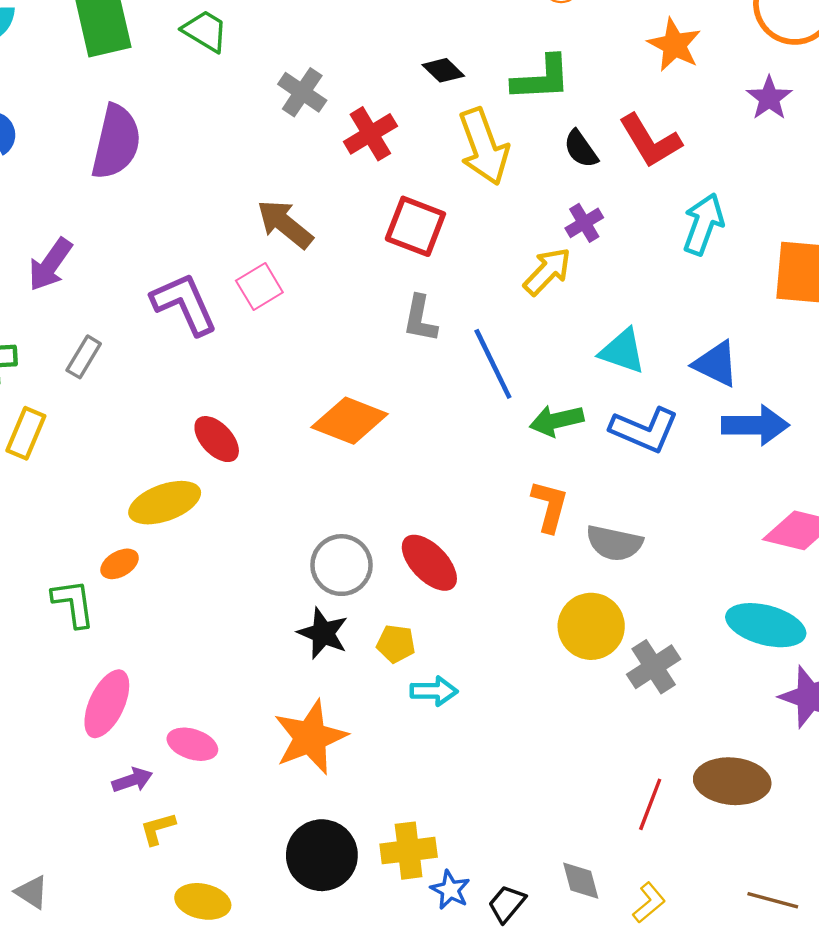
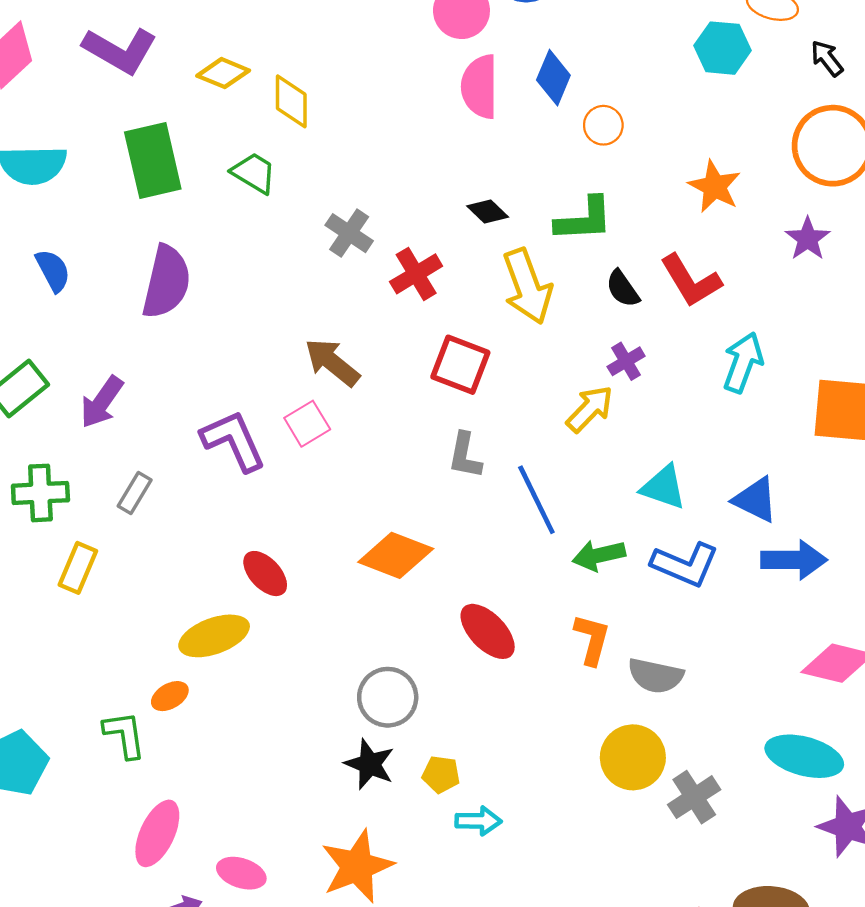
red ellipse: (429, 563) -> (488, 631), moved

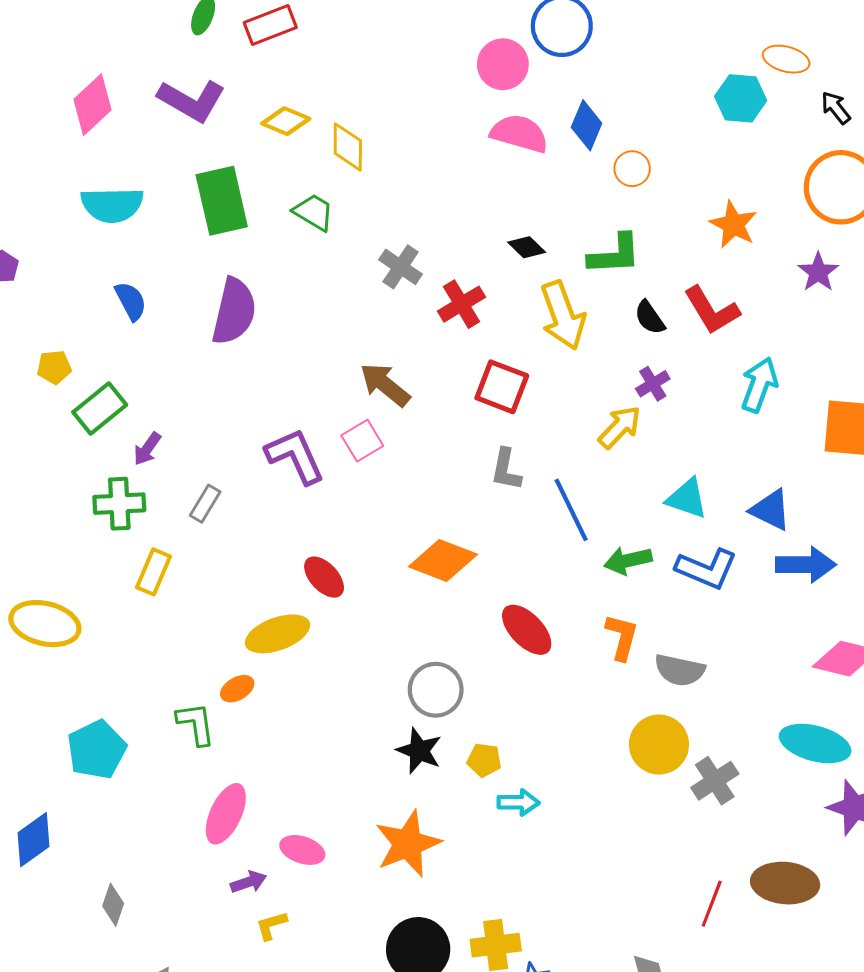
pink semicircle: (480, 87) -> (519, 134), turned 106
purple arrow: (102, 402) -> (147, 449), moved, size x0.7

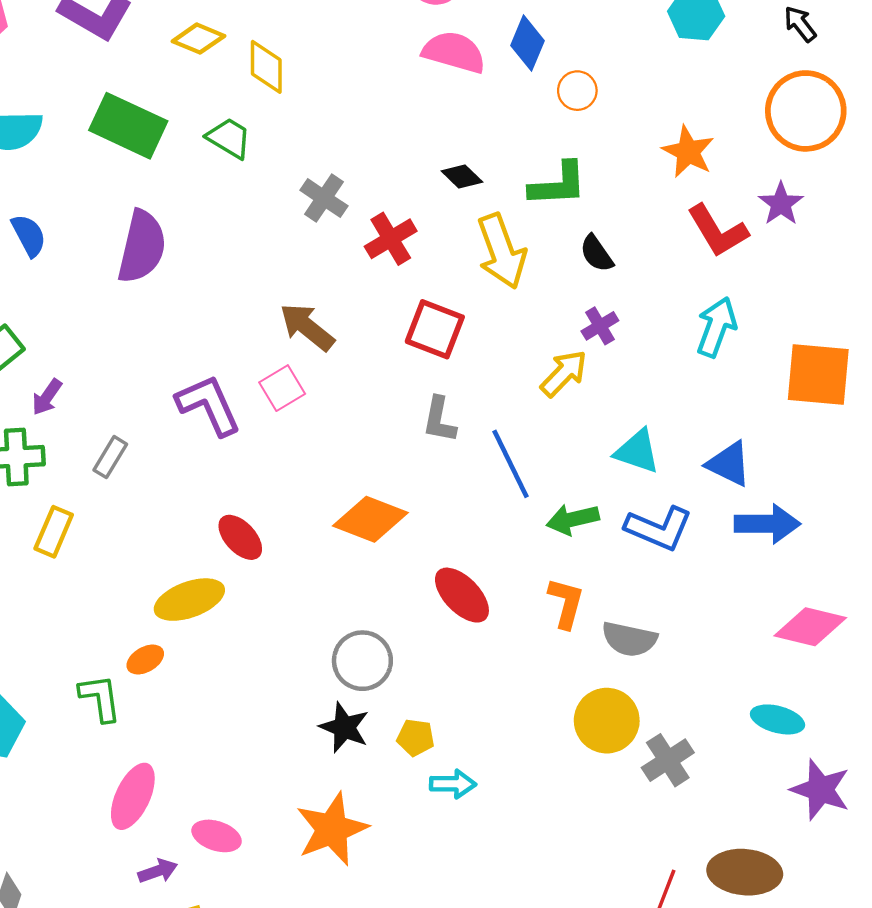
green rectangle: (222, 201) -> (128, 126), turned -52
red L-shape: (712, 310) -> (718, 231), moved
cyan ellipse: (815, 743) -> (777, 719), size x0.7

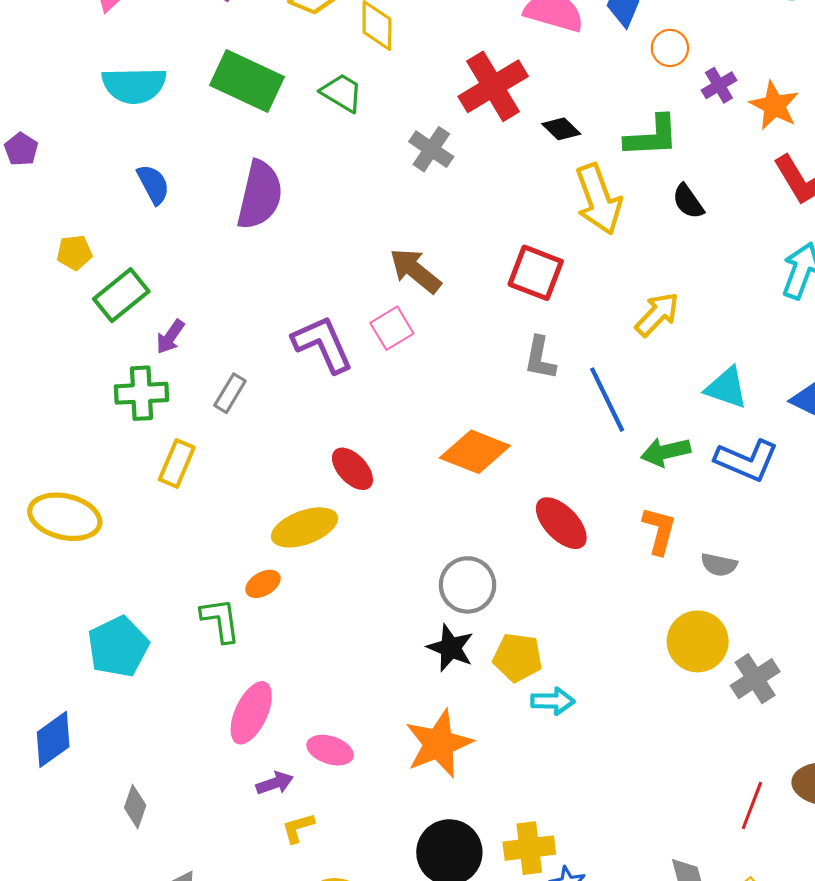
red cross: (391, 239) -> (493, 86), moved, size x1.4
purple cross: (600, 326) -> (719, 85), moved
gray semicircle: (629, 639) -> (719, 565), size x0.7
yellow pentagon: (416, 738) -> (518, 657), size x1.4

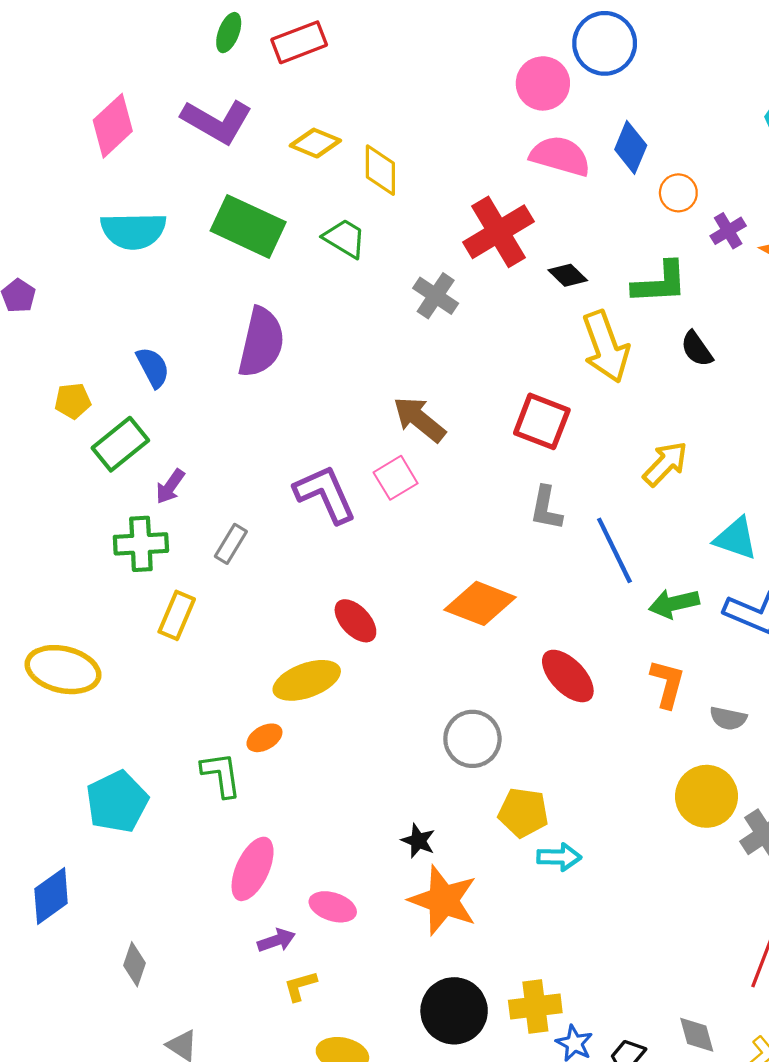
blue semicircle: (153, 184) -> (153, 367), moved
black star: (450, 648) -> (418, 841), moved, size x0.7
orange star: (439, 744) -> (443, 900), turned -30

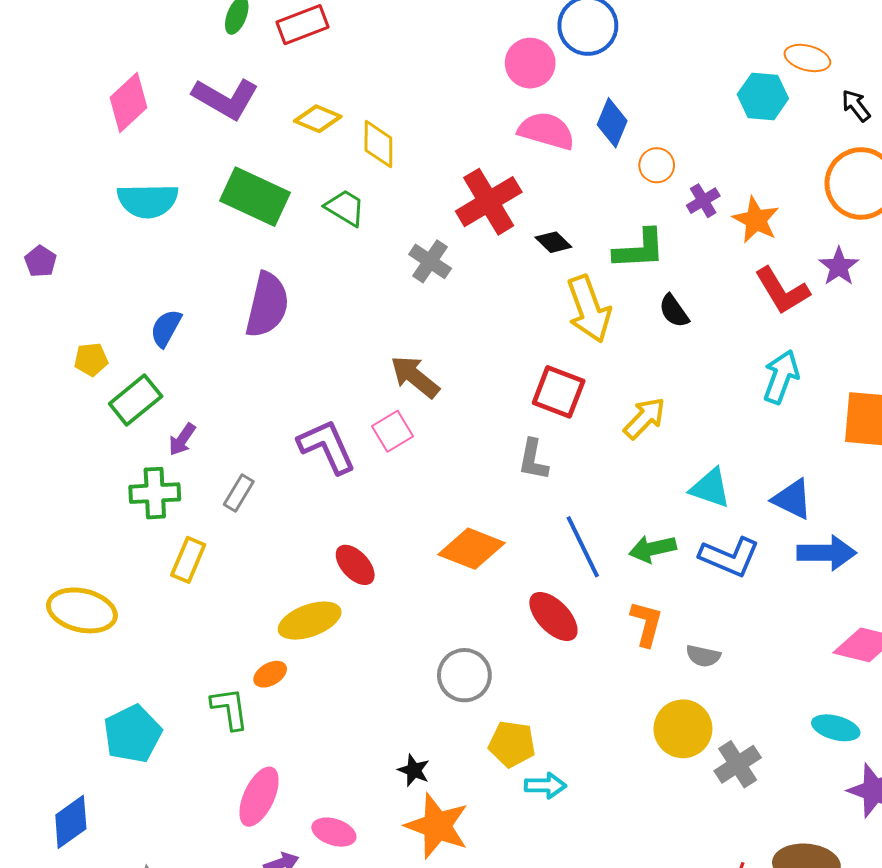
blue semicircle: (153, 367) -> (166, 328), turned -123
red square: (542, 421) -> (559, 392), moved
blue line: (614, 550) -> (583, 547), moved

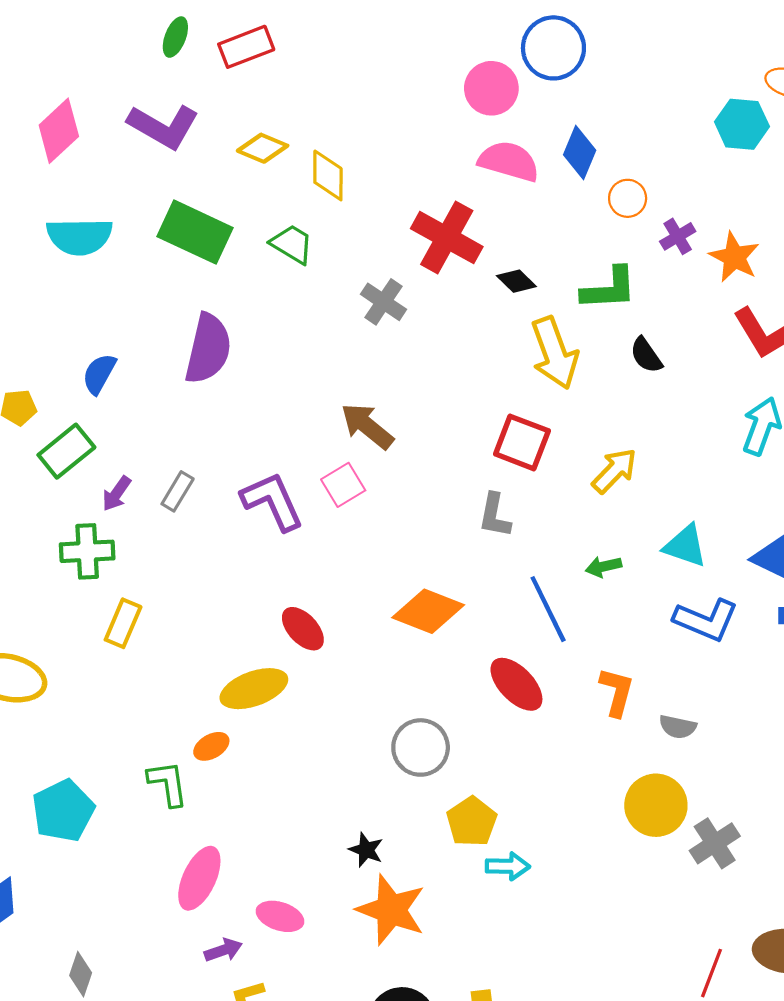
red cross: (489, 202) -> (447, 238), turned -30
gray rectangle: (239, 493) -> (178, 491), moved
green arrow: (653, 549) -> (604, 567), moved, size x0.7
yellow pentagon: (512, 744) -> (472, 822), turned 30

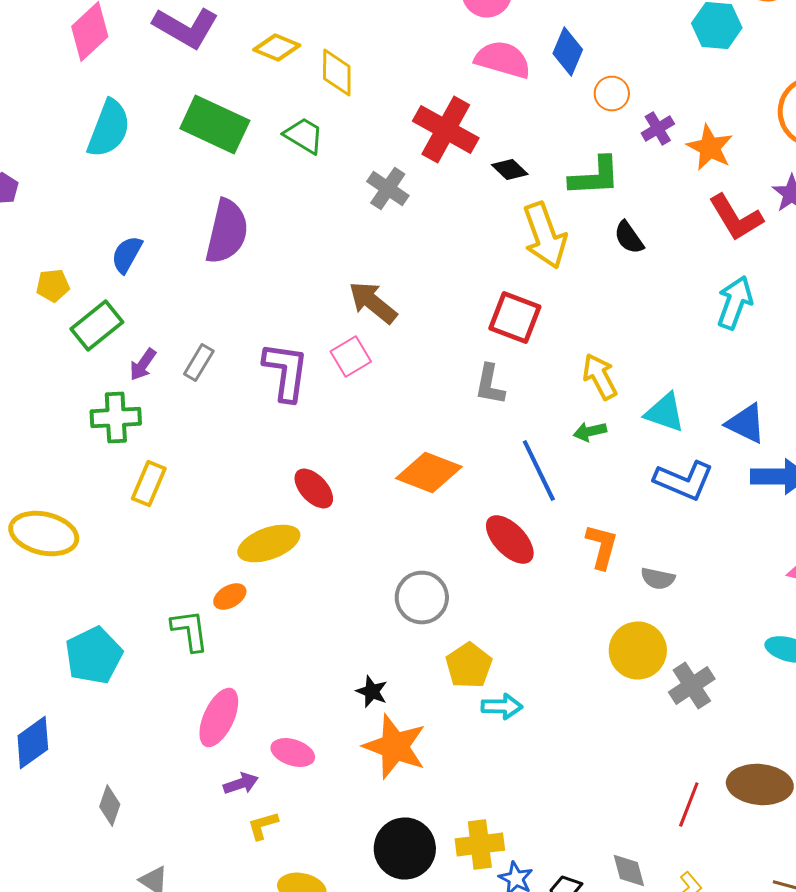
cyan semicircle: (80, 236) -> (109, 128), turned -68
yellow arrow: (614, 471) -> (600, 376), moved, turned -72
purple L-shape: (272, 501) -> (286, 372), turned 32

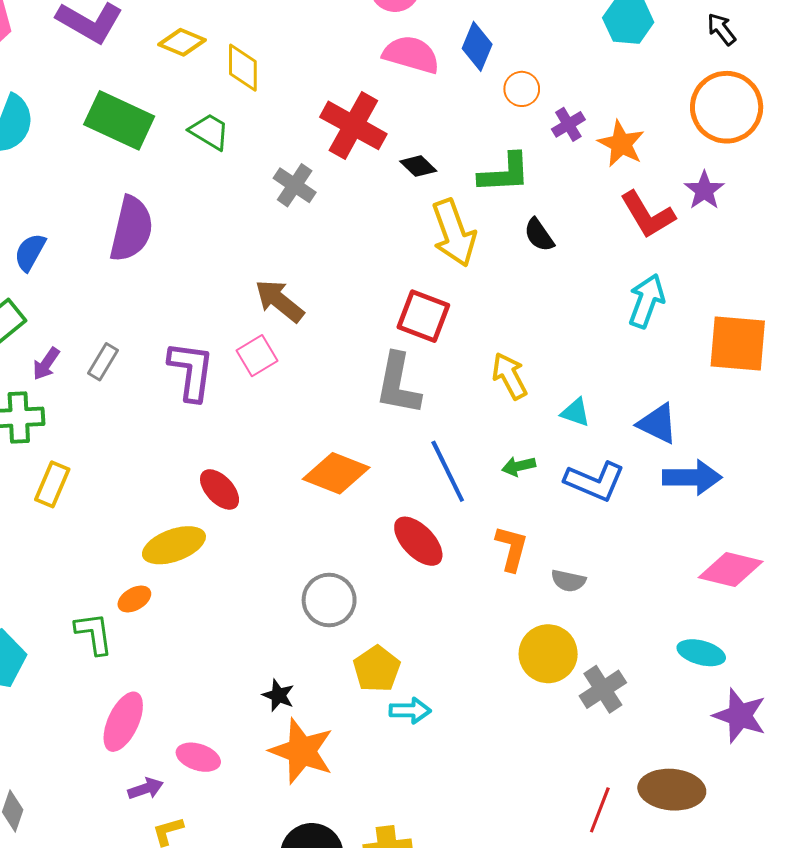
gray L-shape: (490, 384) -> (398, 384), size x1.5
cyan triangle: (665, 412) -> (575, 412), size x0.7
green arrow: (590, 432) -> (519, 466), moved

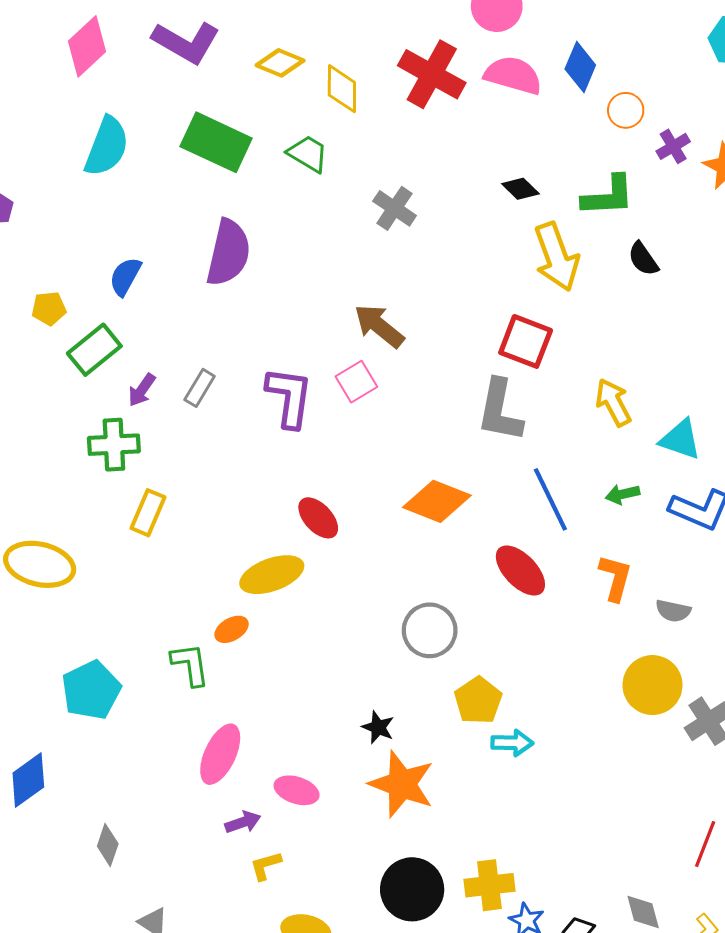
red cross: (353, 125) -> (432, 74), moved
cyan triangle: (575, 412) -> (680, 439), size x1.4

